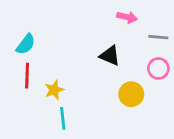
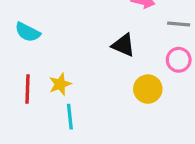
cyan semicircle: (26, 44) -> (28, 32), turned 80
red line: (27, 76) -> (28, 89), moved

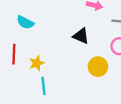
cyan semicircle: (28, 32) -> (25, 22), moved
red line: (28, 89) -> (14, 54), moved

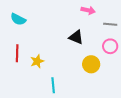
cyan semicircle: (25, 22) -> (18, 19), moved
cyan line: (43, 86) -> (53, 85), moved

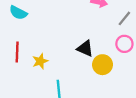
gray line: (110, 24) -> (124, 18), turned -56
black triangle: (76, 37) -> (85, 48), moved

